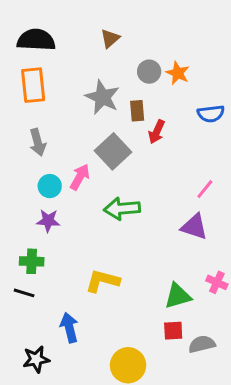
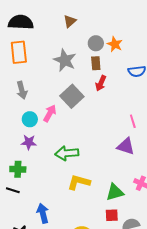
brown rectangle: (137, 111) -> (96, 63), moved
pink line: (205, 189) -> (133, 121), turned -56
green arrow: (122, 209) -> (67, 153), moved
yellow L-shape: (102, 281) -> (79, 182), moved

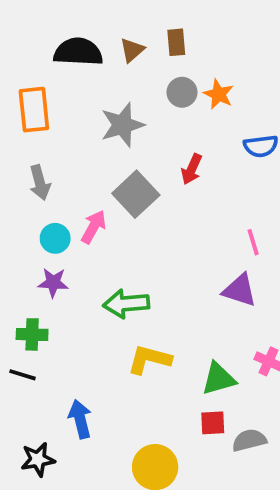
black semicircle: (21, 22) -> (78, 52), moved
gray star: (65, 60) -> (122, 125), turned 30
brown rectangle: (96, 63) -> (176, 42), moved

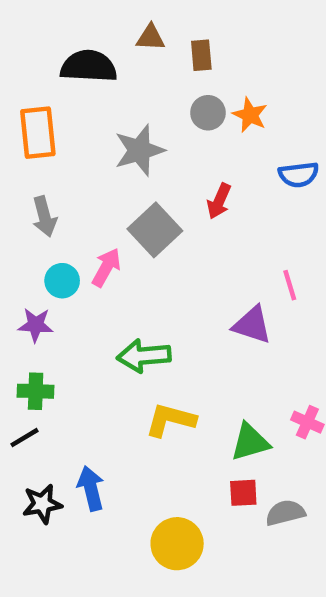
brown triangle: (132, 50) -> (151, 38), moved, turned 44
purple star: (53, 283) -> (36, 325), moved
purple triangle: (240, 290) -> (252, 325), moved
black line: (22, 375) -> (25, 438), turned -48
black star: (38, 459) -> (42, 504), moved

